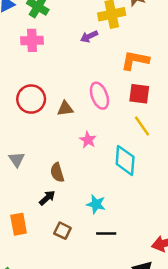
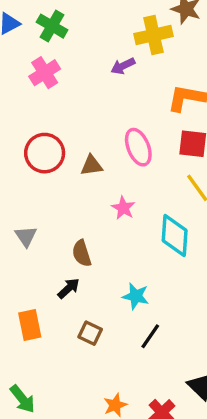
pink cross: (32, 40) -> (45, 73), turned -30
black line: (106, 234) -> (150, 336), turned -54

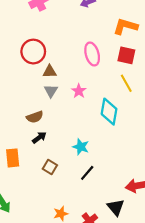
brown triangle: (92, 165) -> (50, 72), moved
gray triangle: (26, 236) -> (51, 91), moved
brown semicircle: (82, 253) -> (35, 117), moved, turned -98

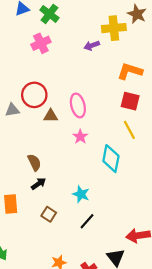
pink ellipse: (92, 54) -> (78, 105), moved
gray triangle: (51, 91) -> (12, 110), moved, turned 48
brown semicircle: (35, 117) -> (34, 162), turned -98

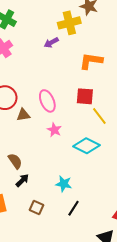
red square: (130, 101) -> (85, 96), moved
cyan diamond: (111, 159) -> (86, 146), turned -65

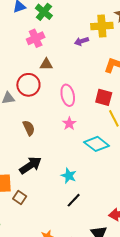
brown triangle: (23, 115) -> (46, 64), moved
brown semicircle: (15, 161) -> (29, 128), moved
black arrow: (22, 180) -> (30, 165), size x1.6
brown square: (36, 208) -> (20, 197), moved

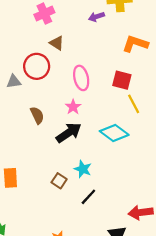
brown triangle: (46, 64) -> (57, 43), turned 32
pink star: (69, 124) -> (73, 107), moved
black arrow: (30, 165) -> (69, 133), moved
brown square: (20, 197) -> (59, 181), moved

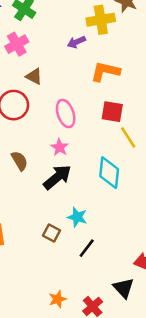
orange L-shape: (135, 44) -> (105, 72), moved
cyan diamond: (114, 133) -> (109, 173), turned 64

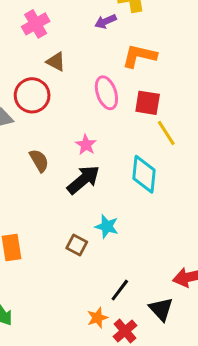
pink ellipse: (66, 114) -> (106, 93), moved
black line: (87, 248) -> (120, 290), moved
orange star: (57, 299) -> (97, 318), moved

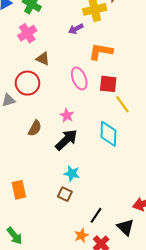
brown semicircle: (39, 161) -> (35, 128), turned 63
cyan star: (107, 226) -> (72, 173), moved
brown square: (77, 245) -> (65, 194), moved

